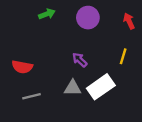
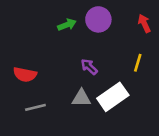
green arrow: (47, 14) -> (67, 25), moved

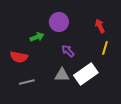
purple circle: (98, 19) -> (59, 22), moved
red arrow: (144, 23) -> (100, 26), moved
green arrow: (67, 25) -> (37, 37), moved

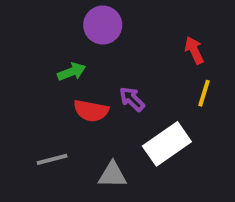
purple circle: (59, 22) -> (103, 25), moved
red semicircle: (19, 57) -> (91, 111), moved
gray triangle: (62, 75) -> (112, 175), moved

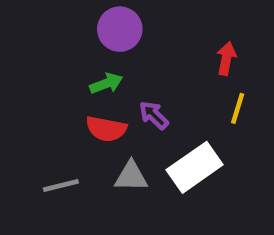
red arrow: (194, 50) -> (226, 59), turned 36
green arrow: (72, 72) -> (106, 83), moved
gray triangle: (112, 175) -> (131, 176), moved

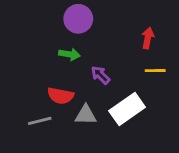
green arrow: (106, 83) -> (69, 54), turned 30
yellow line: (238, 108) -> (155, 71), turned 72
red semicircle: (106, 129) -> (61, 96), moved

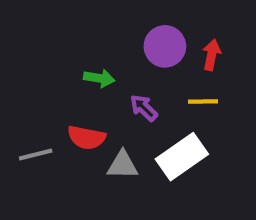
purple circle: (78, 19) -> (165, 46), moved
yellow line: (155, 71) -> (203, 101), moved
gray line: (40, 121) -> (36, 154), moved

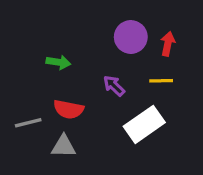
green arrow: (99, 78) -> (58, 62), moved
gray triangle: (123, 165) -> (64, 146), moved

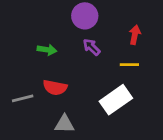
purple circle: (131, 37) -> (85, 16), moved
purple arrow: (114, 86) -> (92, 47), moved
gray triangle: (64, 146) -> (64, 124), moved

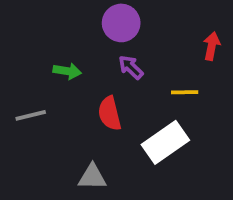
red arrow: (135, 35) -> (212, 46), moved
red semicircle: (55, 88) -> (110, 113), moved, turned 65
gray line: (23, 98) -> (31, 115), moved

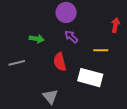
white rectangle: (165, 142) -> (90, 78), turned 50
gray triangle: (92, 177) -> (50, 96), turned 49

